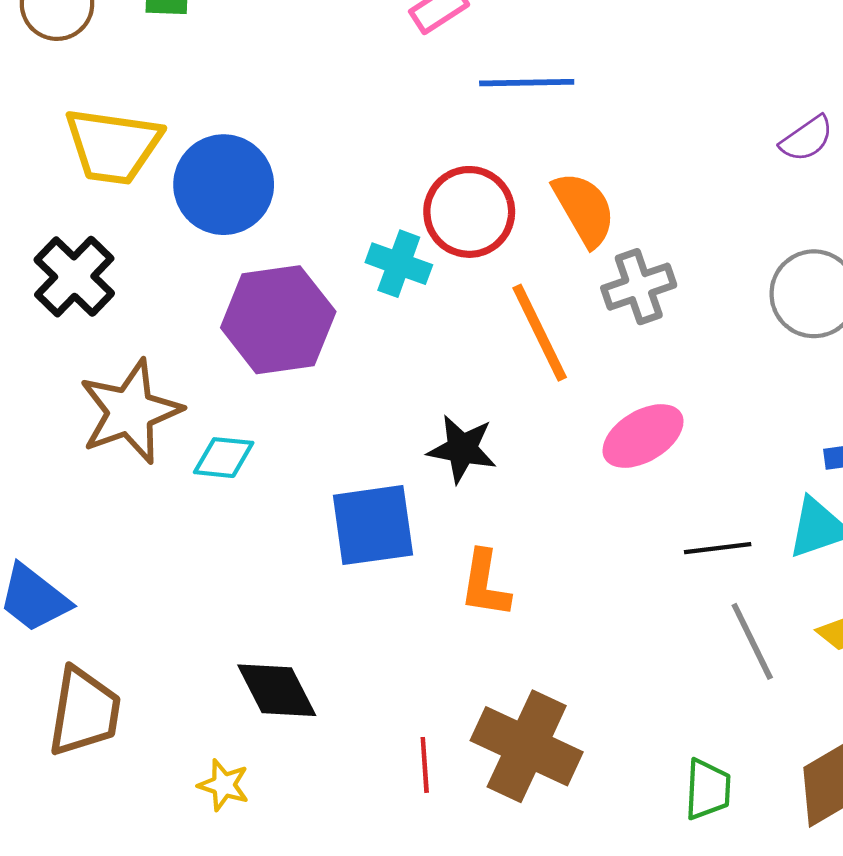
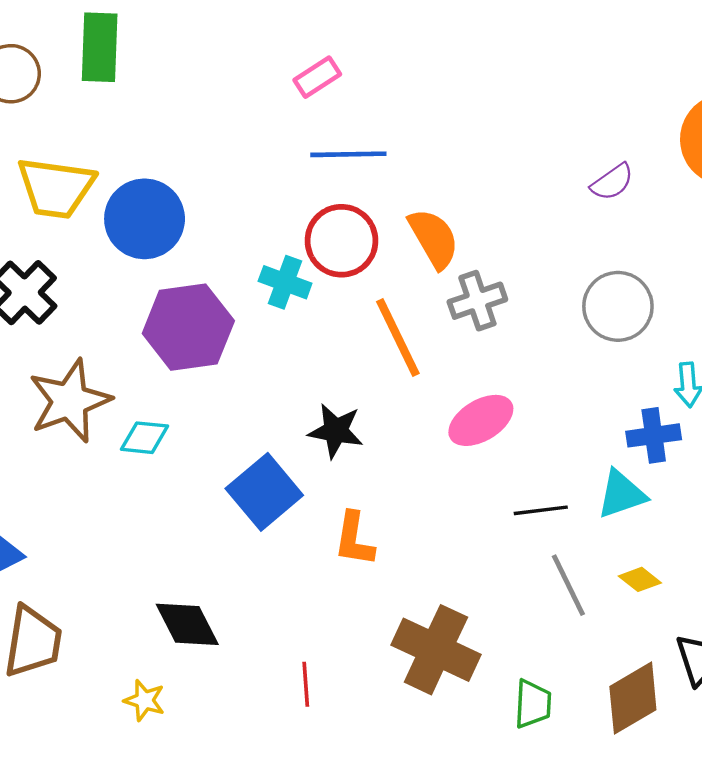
blue line: (527, 83) -> (348, 154), moved
blue square: (373, 525) -> (264, 492), turned -32
brown cross: (527, 746) -> (436, 650), moved

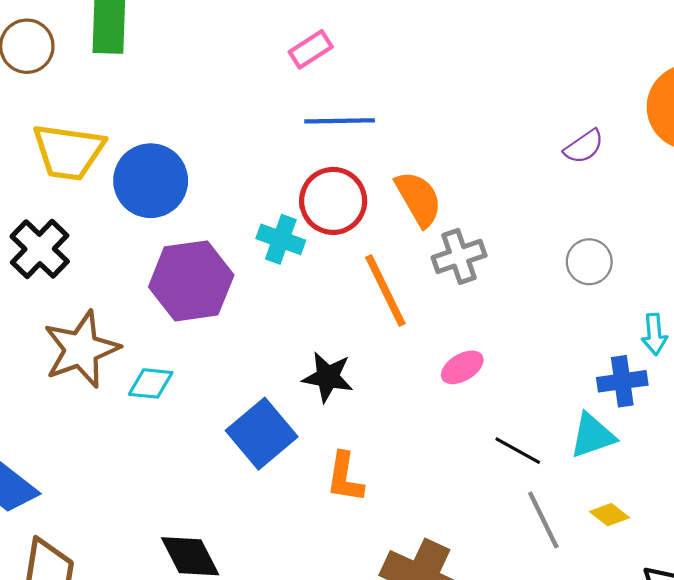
gray circle: (618, 306) -> (589, 262), size x0.7
pink ellipse: (481, 420) -> (462, 367), size x0.7
black line: (541, 510) -> (518, 451), turned 36

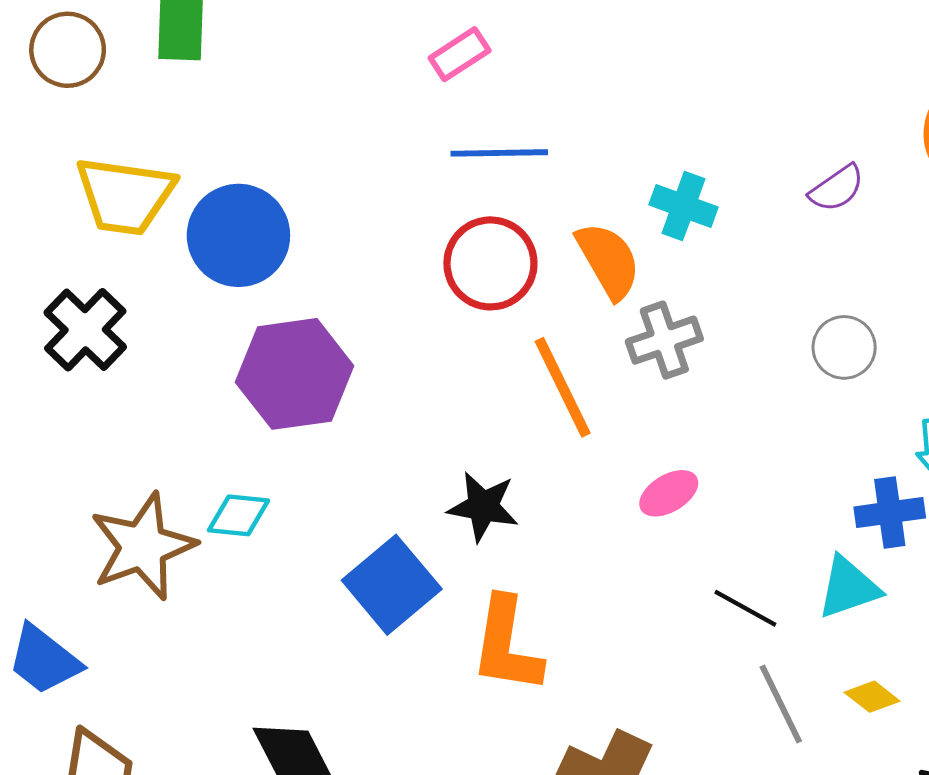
cyan cross: (281, 239) -> (683, 206), moved
brown star: (81, 349) -> (143, 546), moved
orange L-shape: (345, 477) -> (507, 645), size x1.4

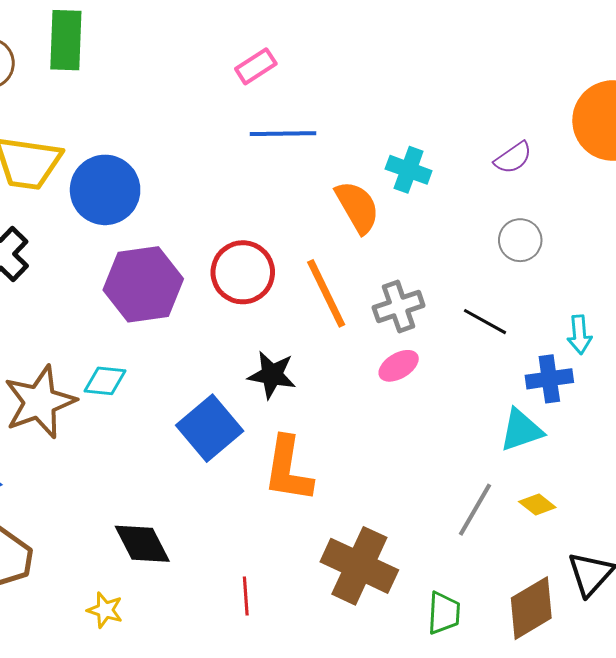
red circle: (490, 263) -> (243, 272), moved
gray cross: (664, 340) -> (399, 306), moved
gray circle: (844, 347) -> (520, 240), moved
black line: (745, 608) -> (485, 322), moved
gray line: (781, 704) -> (475, 510), turned 56

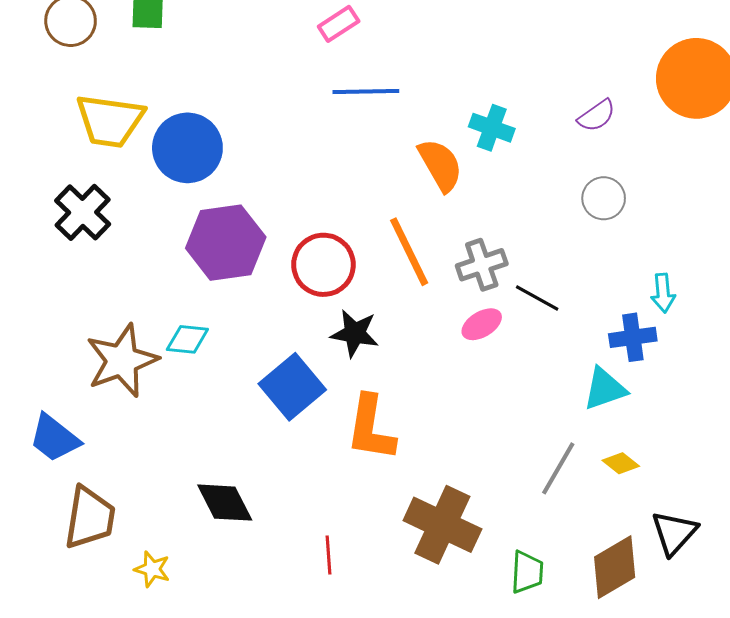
red circle: (243, 272) -> (323, 265), moved
black line: (485, 322) -> (537, 298), moved
yellow star: (105, 610) -> (152, 569), moved

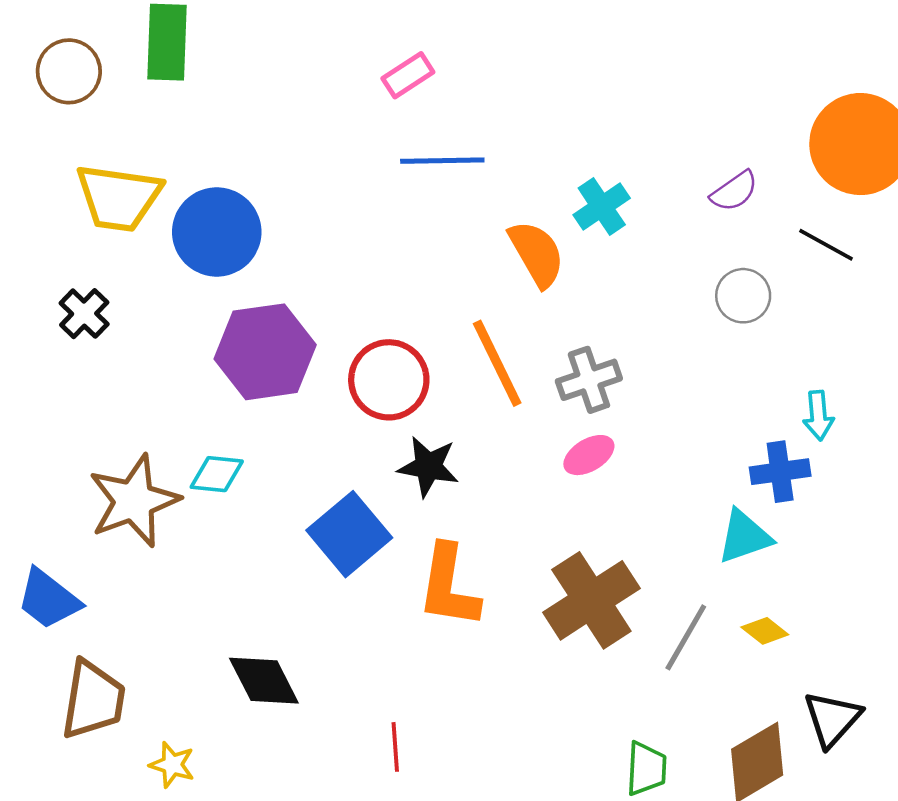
cyan cross: (492, 128) -> (602, 206), turned 36
black cross: (83, 212) -> (84, 314), size x0.7
black line: (537, 298) -> (826, 245), moved
brown cross: (442, 525) -> (591, 600), moved, turned 32

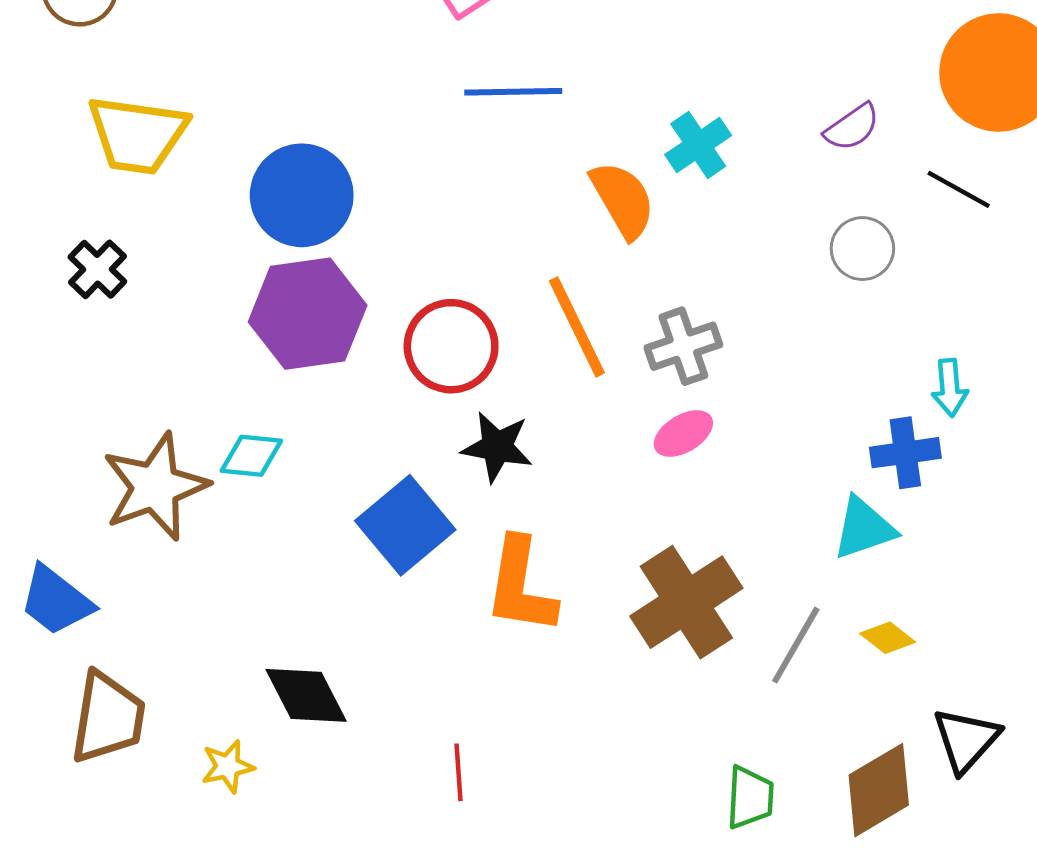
blue circle: (217, 232) -> (302, 195), moved
yellow star: (172, 765) -> (228, 766), moved, turned -30

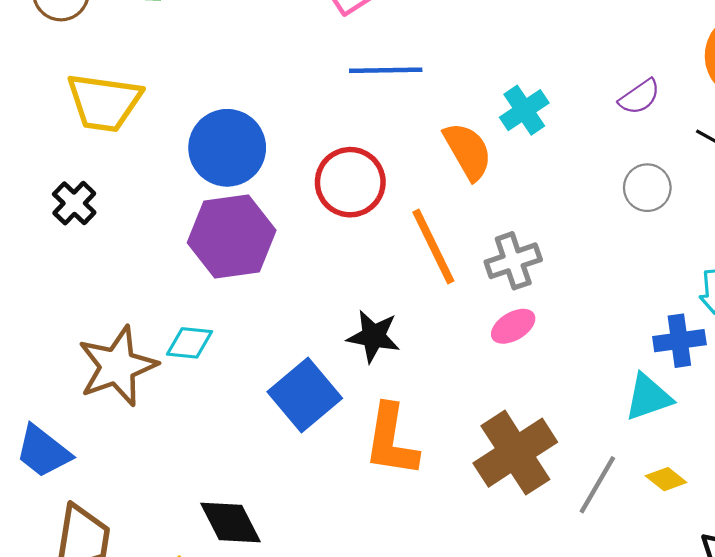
red circle: (451, 346) -> (350, 182), moved

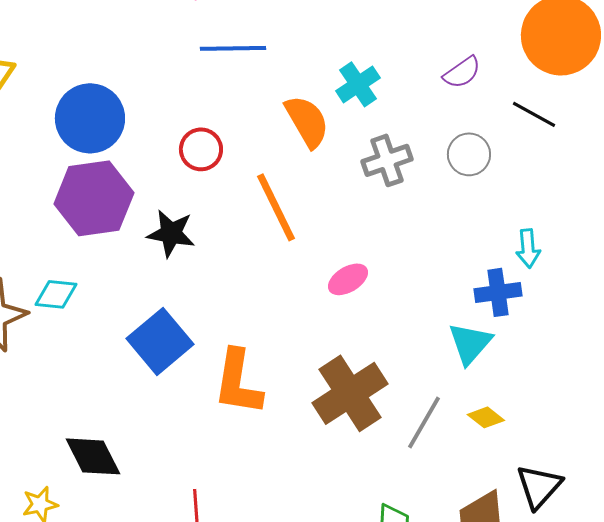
red circle: (350, 182) -> (201, 149), size x0.7
gray cross: (513, 261) -> (387, 160), moved
black star: (373, 336) -> (171, 233), moved
cyan triangle: (648, 397) -> (470, 343), turned -30

